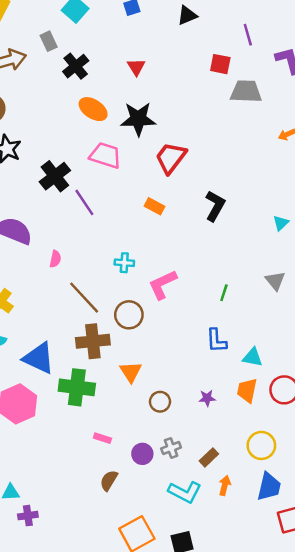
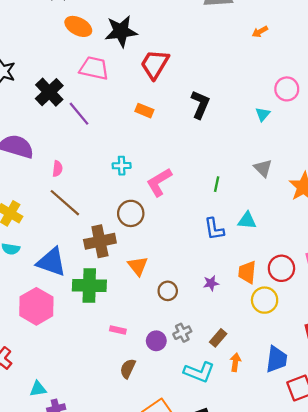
brown line: (84, 298) -> (65, 203), moved
cyan triangle: (253, 357) -> (247, 221), moved
yellow circle: (261, 445) -> (265, 300), moved

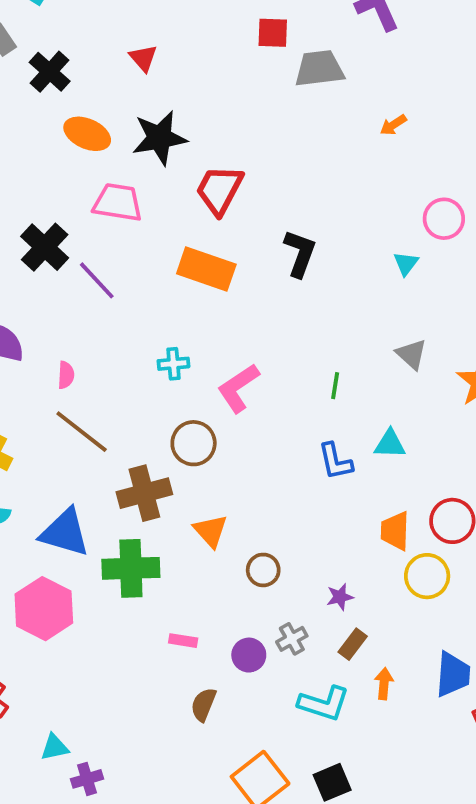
orange rectangle: (144, 111) -> (206, 269), size x1.8
purple star: (211, 283) -> (340, 597), moved

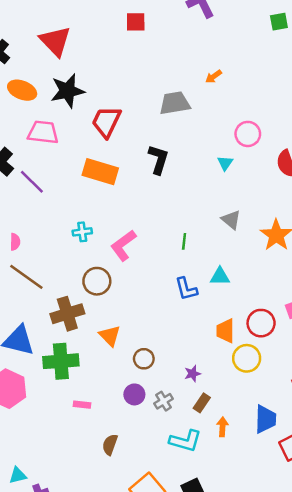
red triangle: (143, 58) -> (55, 41), size x1.8
gray trapezoid: (319, 69) -> (175, 103), moved
pink rectangle: (183, 641) -> (82, 405), moved
purple circle: (249, 655) -> (134, 394), moved

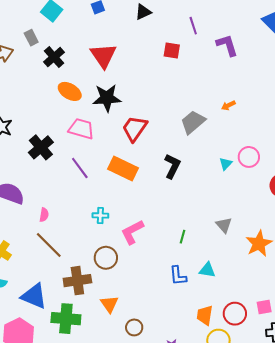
gray trapezoid: (175, 103) -> (193, 122), turned -40
cyan triangle: (225, 163) -> (226, 164), moved
purple line: (32, 182) -> (80, 168), moved

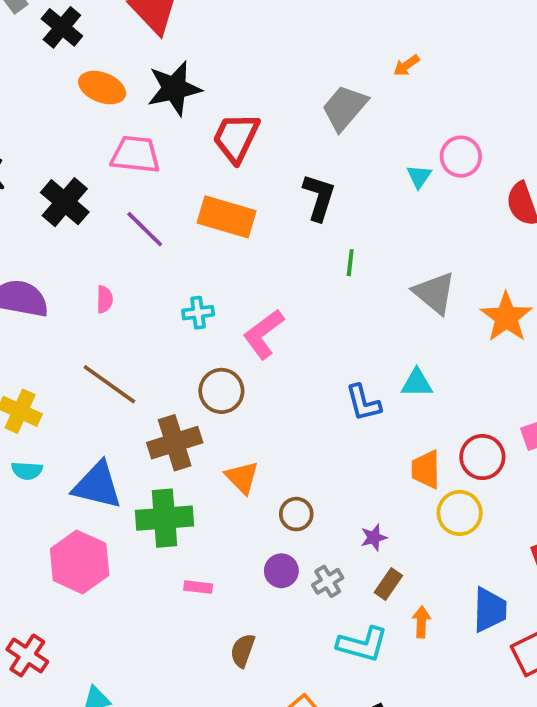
pink semicircle: (44, 215) -> (105, 299), moved
gray triangle: (224, 225) -> (434, 293), size x1.4
green line: (183, 237) -> (350, 263), moved

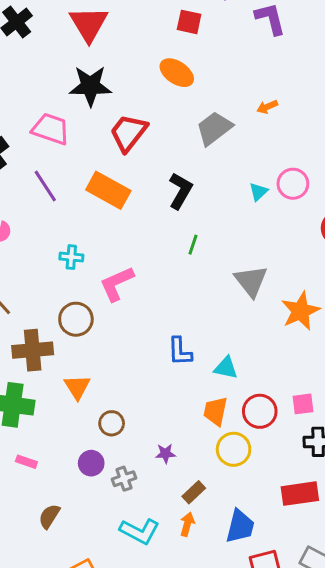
orange ellipse: (102, 88) -> (177, 73), moved
cyan triangle: (417, 383) -> (226, 368), moved
brown rectangle: (388, 584) -> (194, 492), moved

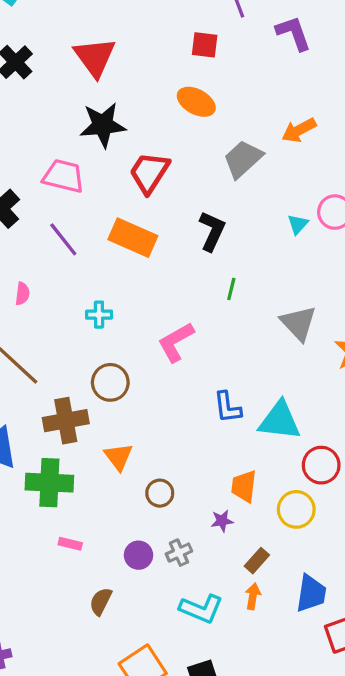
orange arrow: (267, 107) -> (299, 130), size x1.5
pink L-shape: (117, 284) -> (176, 342), moved
cyan triangle: (226, 368) -> (280, 421), size x1.6
orange trapezoid: (216, 411) -> (244, 486), moved
purple circle: (91, 463) -> (138, 555), moved

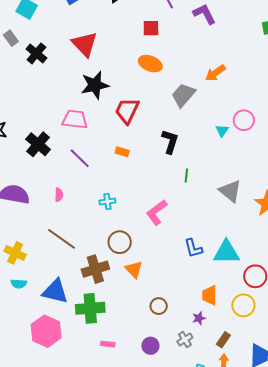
orange rectangle: (133, 238) -> (122, 152), size x0.5
orange triangle: (118, 457) -> (134, 269), moved
gray cross: (179, 553) -> (185, 340), moved

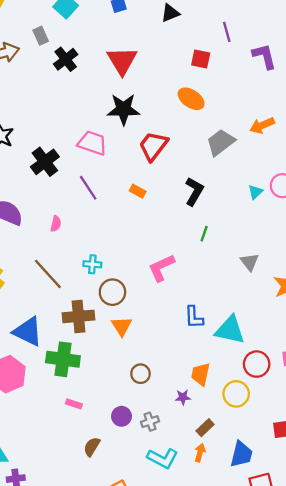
gray triangle: (230, 191) -> (250, 262), size x0.7
cyan cross: (107, 202) -> (92, 264), moved
gray cross: (185, 340) -> (150, 422), moved

